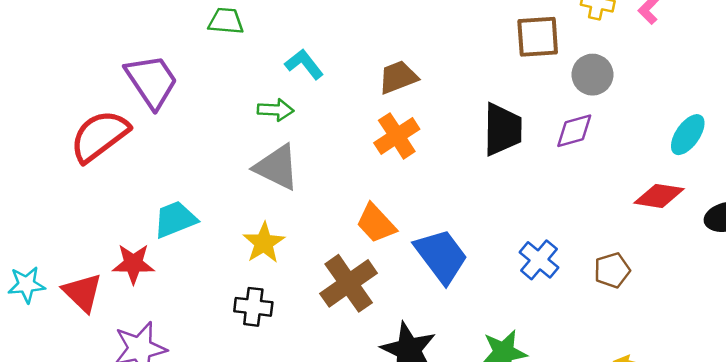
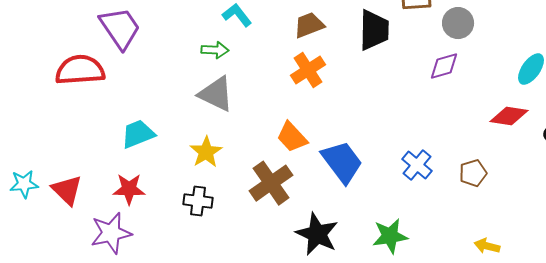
black trapezoid: (502, 129) -> (374, 30), moved
red semicircle: (99, 136) -> (80, 70), turned 33
red star: (133, 264) -> (129, 189), moved

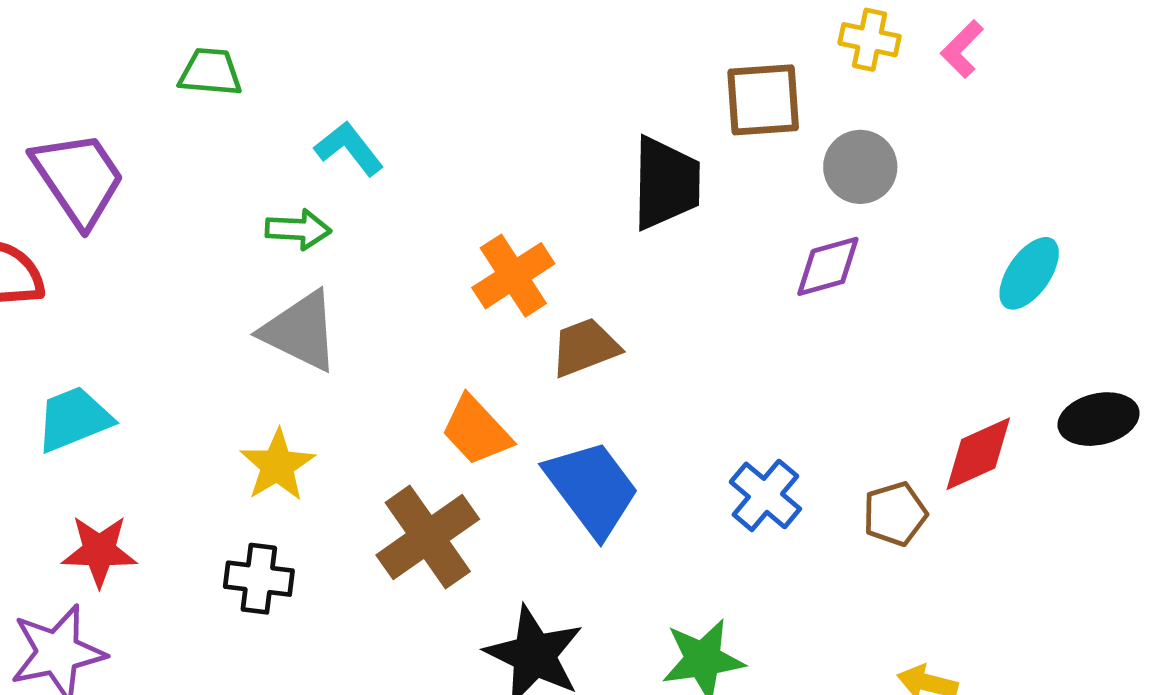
brown trapezoid: (309, 25) -> (585, 347), moved
red diamond: (509, 116) -> (978, 454), moved, turned -33
cyan trapezoid: (138, 134) -> (74, 419), moved

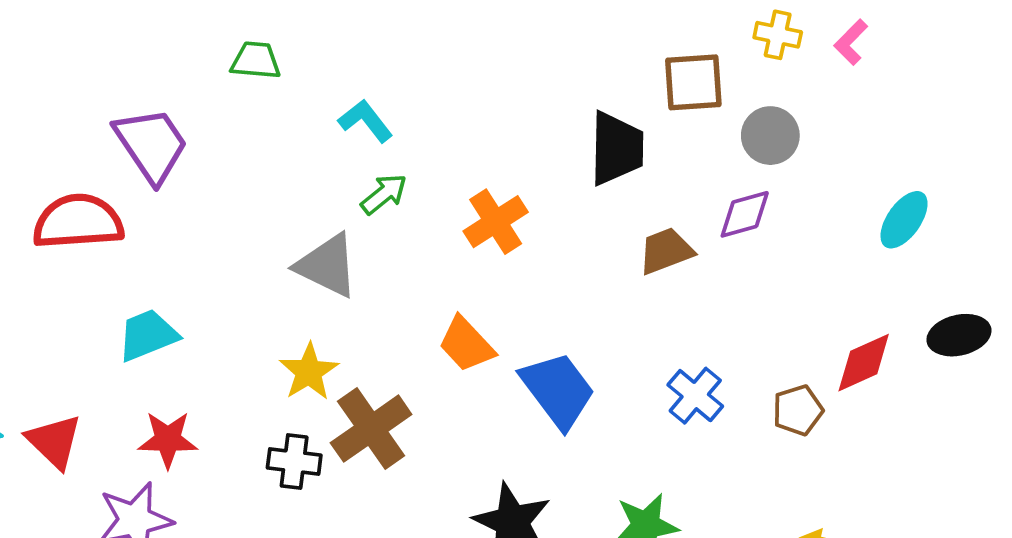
green arrow: (298, 229) -> (384, 194), moved, turned -42
brown trapezoid: (585, 347) -> (666, 251), moved
brown cross: (428, 537) -> (371, 429), moved

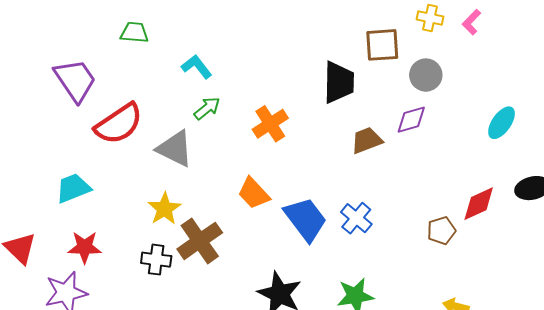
red semicircle: (78, 222) -> (119, 124), moved, turned 150
blue cross: (695, 396) -> (356, 218), moved

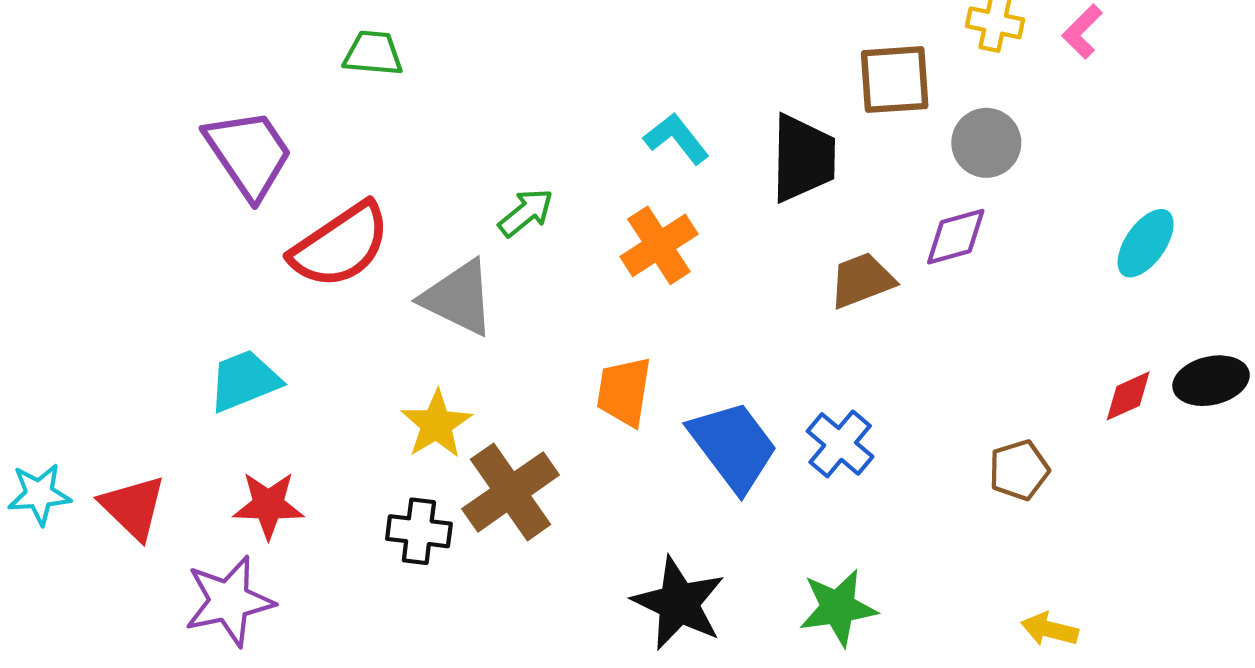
cyan L-shape: (197, 67) -> (676, 138), moved
orange trapezoid: (254, 193) -> (624, 392), turned 52
red diamond: (479, 204) -> (1128, 396), moved, size x0.7

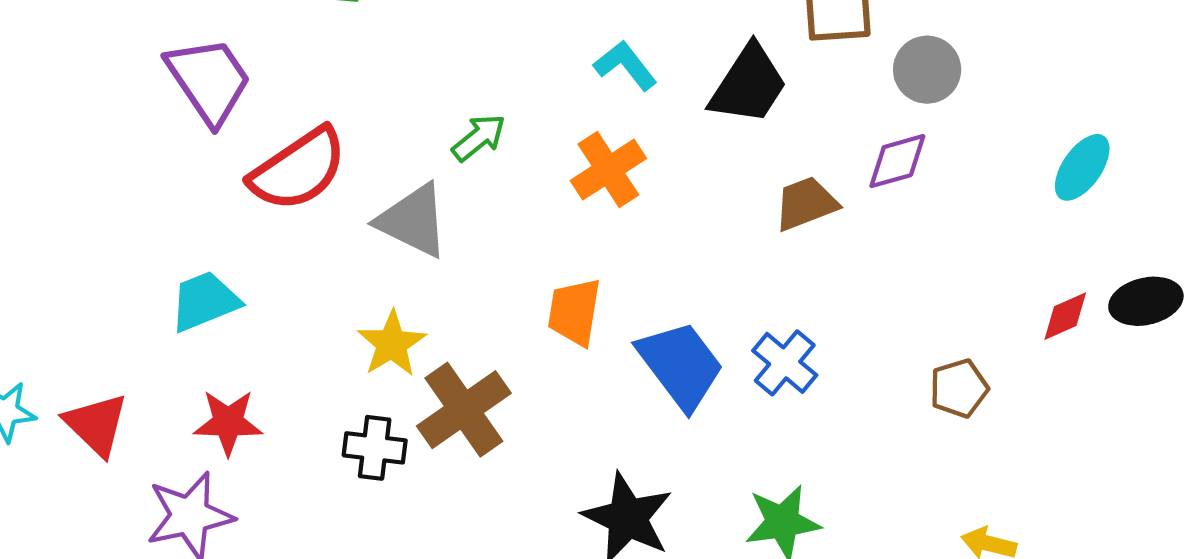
black trapezoid: (803, 158) -> (749, 85), turned 32

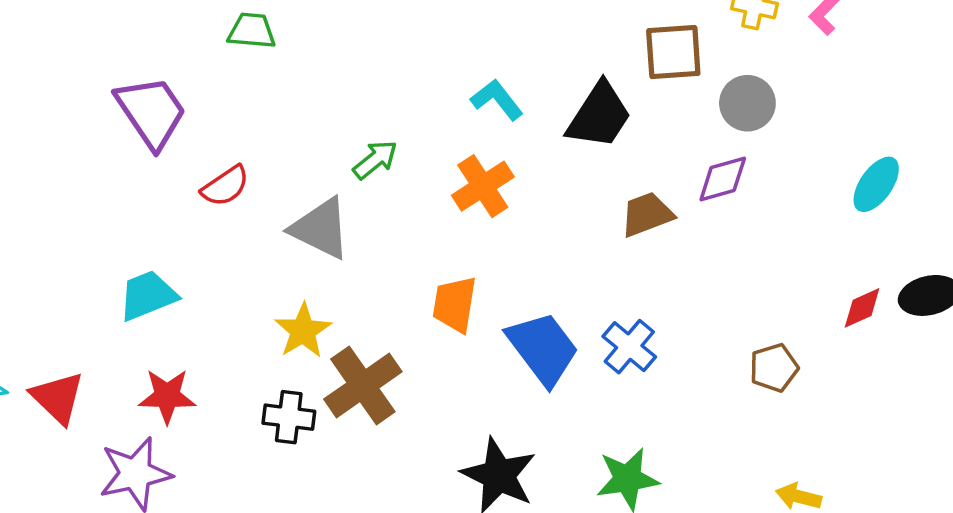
red semicircle: (298, 170) -> (225, 186), size x0.6

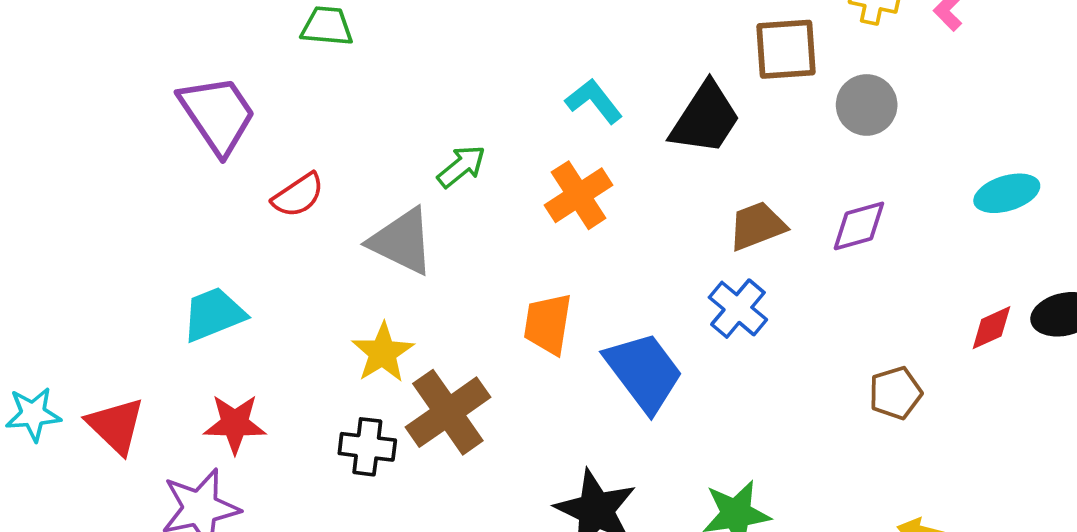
purple diamond: (723, 179) -> (859, 226), moved
cyan ellipse: (876, 184) -> (1007, 193), turned 38
blue cross: (629, 347) -> (738, 309), moved

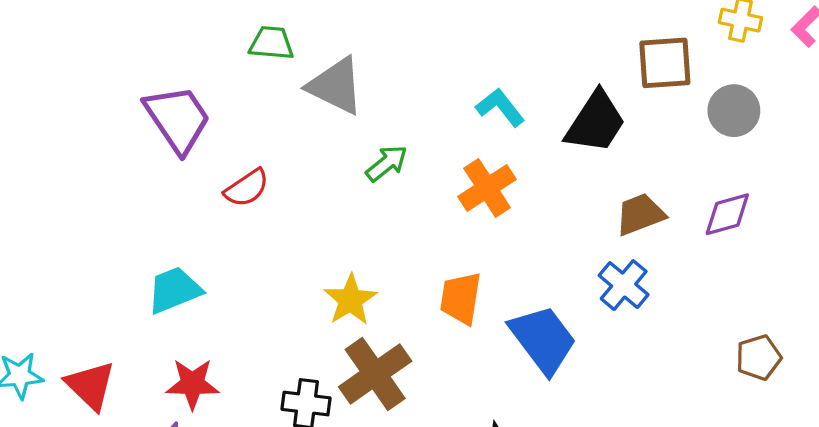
gray triangle: (402, 241) -> (336, 86), moved
yellow star: (383, 353) -> (350, 300), moved

